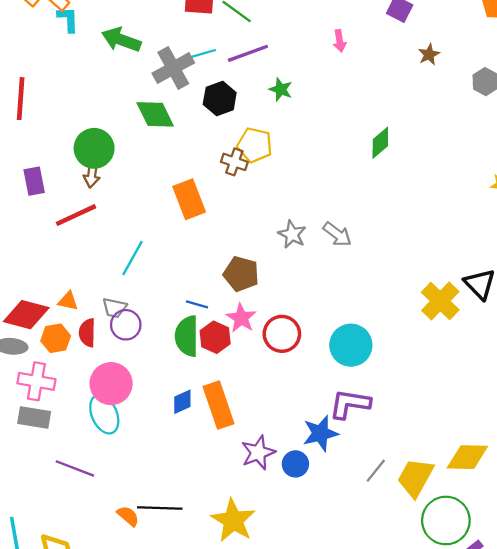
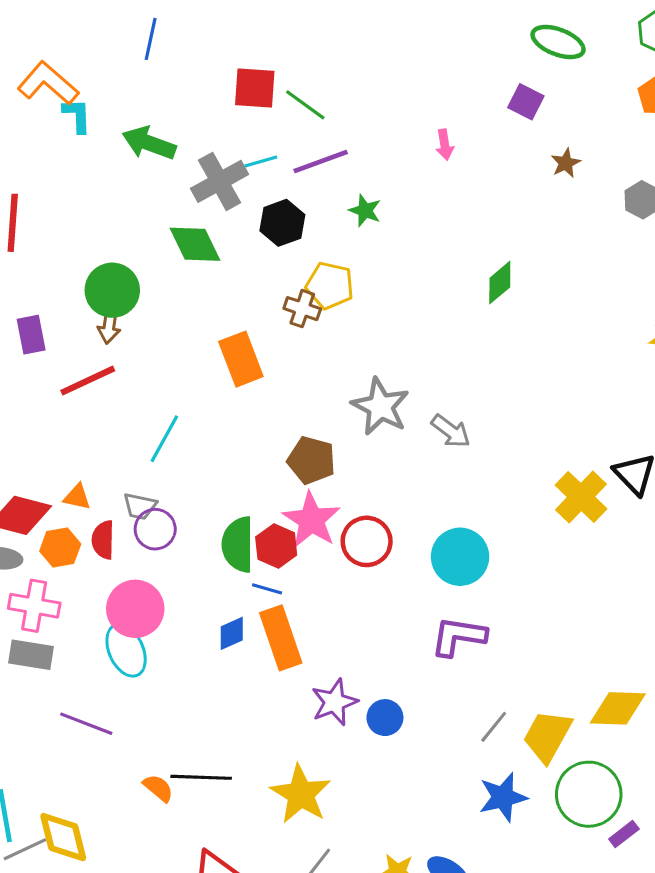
gray star: (292, 234) -> (380, 407), size x1.5
gray arrow: (337, 234) -> (451, 431), moved
blue line: (197, 304) -> (267, 589), moved
pink star: (241, 318) -> (311, 520), size x1.4
blue star: (320, 433) -> (503, 797), moved

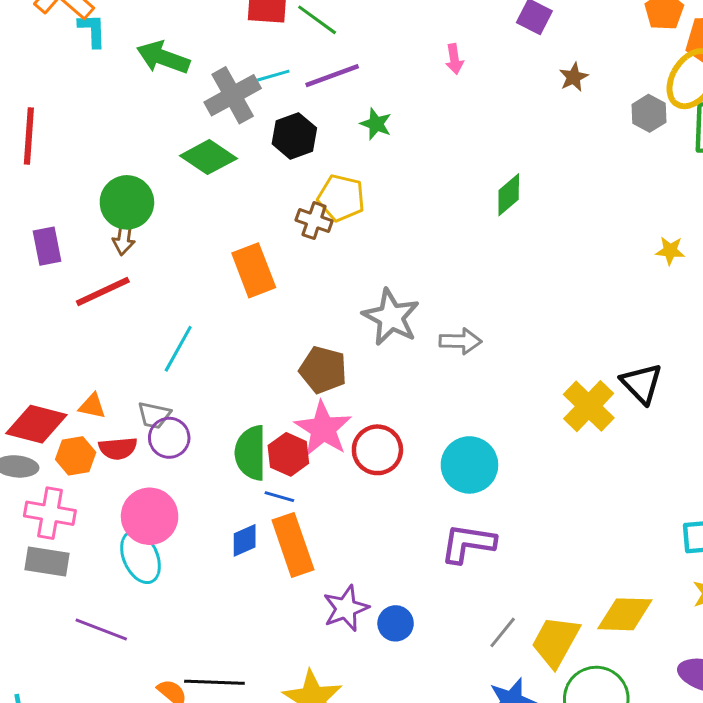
green diamond: (195, 244) -> (208, 157), turned -30
gray arrow: (451, 431) -> (460, 341), turned -36
red semicircle: (103, 540) -> (118, 448), turned -96

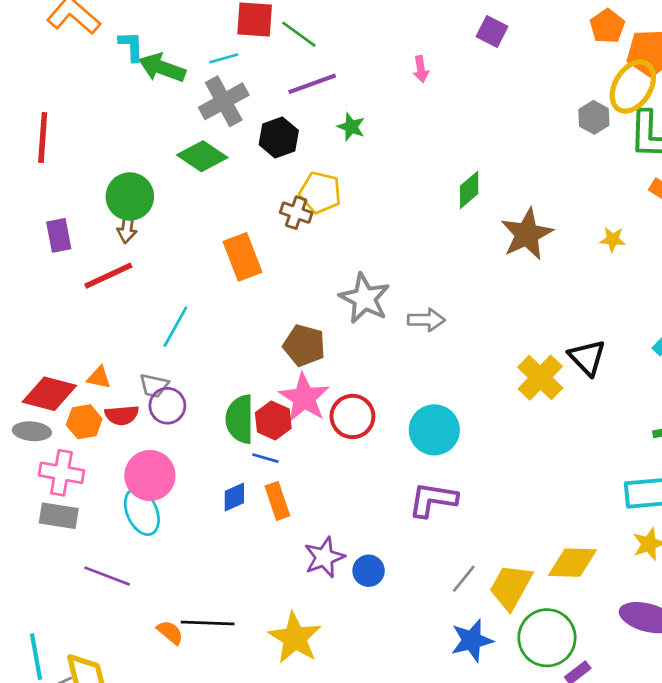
cyan L-shape: (92, 30) -> (131, 46), moved
cyan line: (273, 76) -> (224, 58), moved
brown star: (574, 77) -> (527, 234), moved, size x2.0
orange rectangle: (293, 545) -> (277, 501), size x0.7

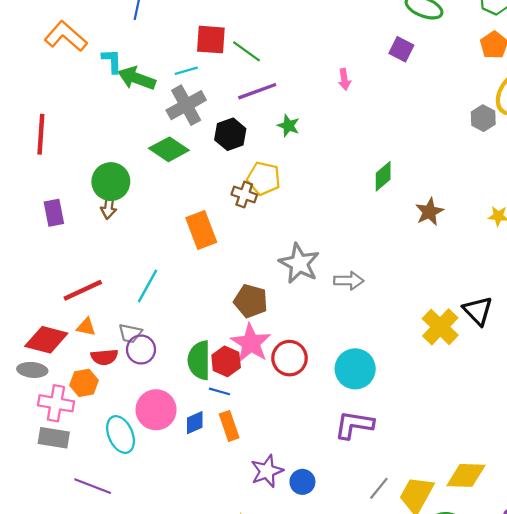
brown star: (527, 234) -> (429, 212), size x0.7
red line: (108, 276) -> (83, 290), moved
orange hexagon: (84, 422) -> (84, 383), moved
pink circle: (150, 475) -> (156, 410), moved

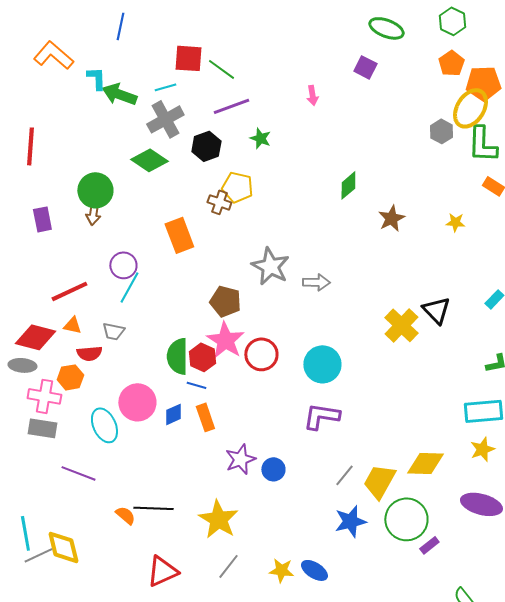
purple circle: (141, 349) -> (123, 265), moved

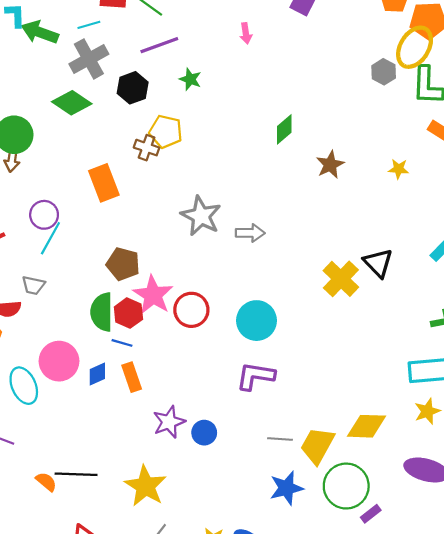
brown pentagon: (225, 301) -> (123, 264), moved
gray line: (344, 475) -> (280, 439), turned 55

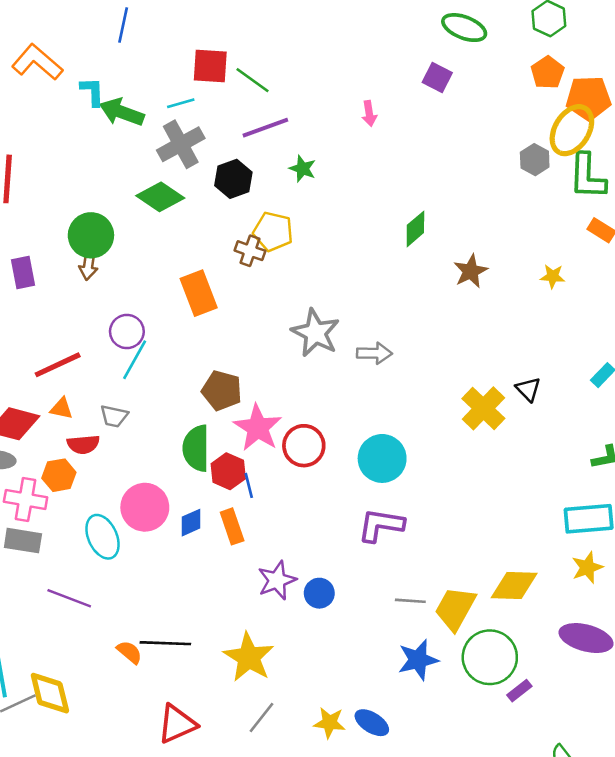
black triangle: (378, 263) -> (528, 389), size x0.7
red hexagon: (128, 313) -> (228, 471), moved
blue line: (122, 343) -> (249, 485), moved, turned 60

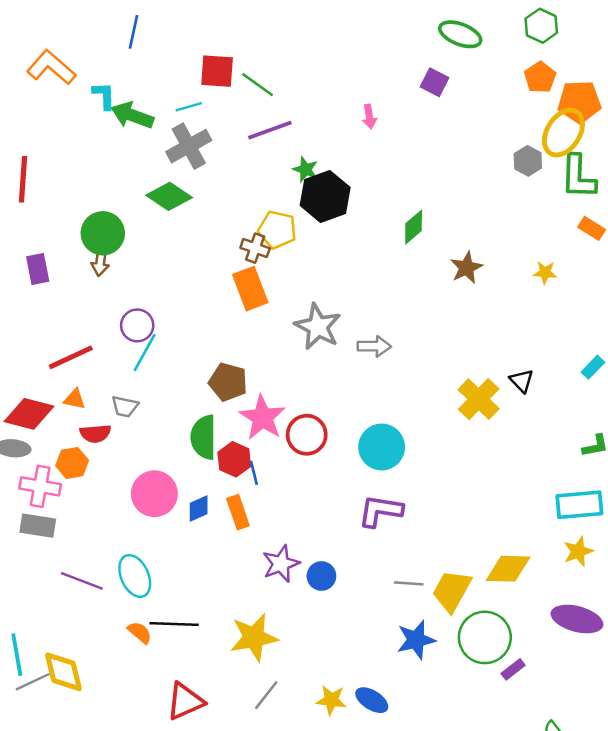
black hexagon: (233, 179) -> (325, 196), moved, size x1.4
orange rectangle: (199, 293) -> (250, 289), moved
cyan ellipse: (103, 537) -> (135, 576), moved
yellow star: (249, 657) -> (254, 637), turned 30

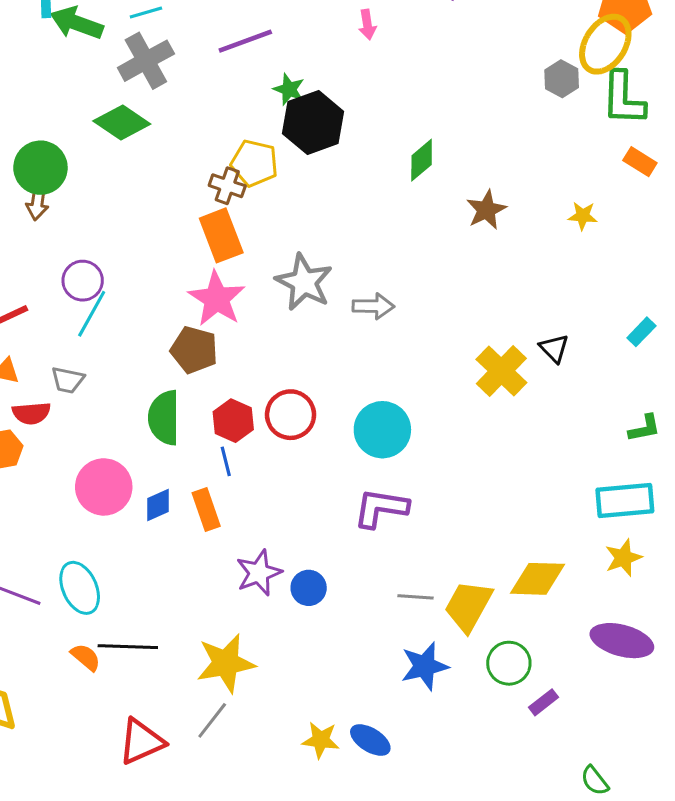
pink star: (262, 418) -> (217, 299), moved
red hexagon: (234, 459) -> (233, 421), moved
green circle: (485, 637) -> (509, 663), size x0.7
gray line: (266, 695) -> (212, 720), moved

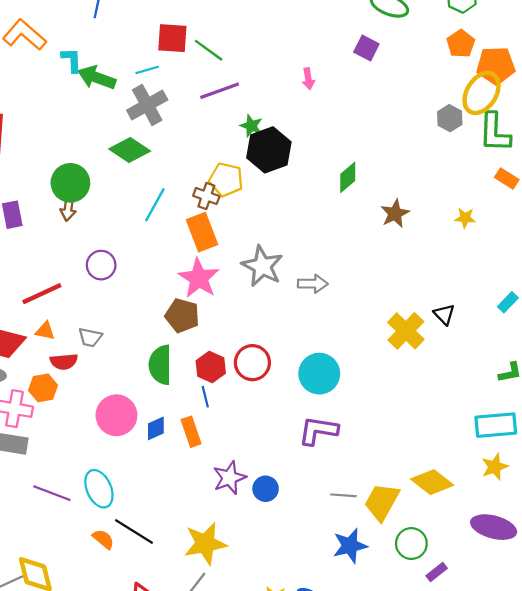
cyan line: (92, 314) -> (155, 205), moved
yellow diamond: (538, 579) -> (432, 482), turned 36
black line: (128, 647) -> (134, 531), turned 30

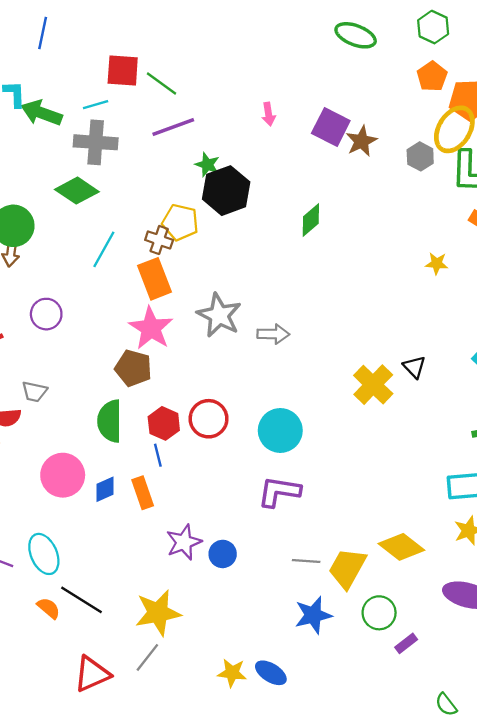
purple square: (366, 48) -> (331, 127), moved, size x1.4
gray cross: (147, 105) -> (96, 142), turned 33
brown star: (395, 214) -> (361, 141), moved

